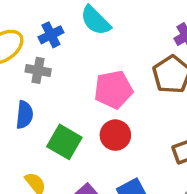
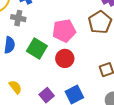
green square: (64, 142) -> (37, 49), moved

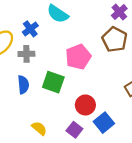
red circle: (65, 58) -> (85, 105), moved

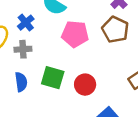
pink pentagon: (78, 57) -> (75, 34), moved, turned 30
red circle: (85, 105) -> (85, 85), moved

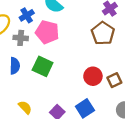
pink pentagon: (75, 34) -> (47, 32), moved
red circle: (85, 85) -> (93, 76), moved

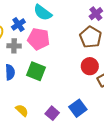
red circle: (93, 76) -> (90, 66), moved

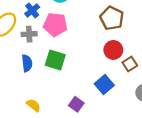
blue square: (78, 108) -> (104, 84), moved
yellow semicircle: (22, 110) -> (33, 105), moved

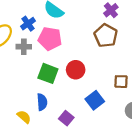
red circle: (113, 50) -> (76, 70), moved
blue semicircle: (27, 63) -> (42, 102), moved
brown square: (130, 64) -> (121, 82), turned 32

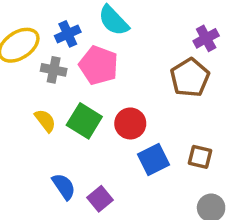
blue square: (95, 100) -> (153, 160), moved
blue semicircle: (42, 102) -> (64, 186), moved, turned -42
yellow semicircle: (24, 117) -> (45, 121), moved

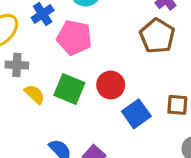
gray cross: (54, 70) -> (17, 65), moved

